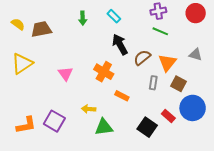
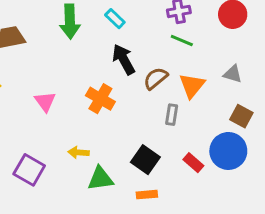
green arrow: (83, 18) -> (70, 22), size x1.6
brown square: (178, 84) -> (241, 116), moved
orange rectangle: (122, 96) -> (147, 195), moved, turned -32
black square: (147, 127) -> (145, 160), moved

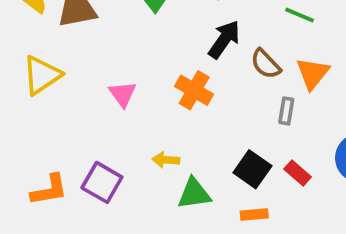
black arrow: (124, 59) -> (224, 39), turned 64
brown semicircle: (156, 78) -> (266, 64), turned -95
red rectangle: (193, 163) -> (298, 173), moved

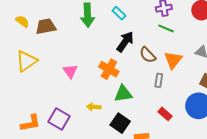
black square: (252, 169) -> (120, 123), moved
green triangle: (194, 194) -> (123, 94), moved

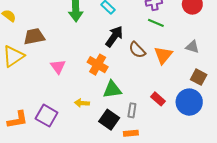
brown trapezoid: (46, 26) -> (34, 36), moved
gray rectangle: (159, 80) -> (132, 110), moved
red rectangle: (165, 114) -> (158, 99), moved

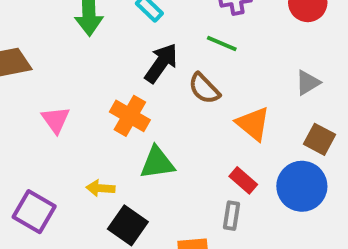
green line: (156, 23) -> (222, 44), moved
gray triangle: (192, 47) -> (308, 83), turned -48
orange triangle: (163, 55) -> (253, 124), moved, turned -30
gray rectangle: (132, 110) -> (232, 216), moved
black square: (109, 120) -> (128, 225), moved

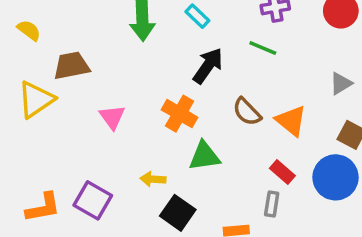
brown semicircle: (204, 89) -> (247, 112), moved

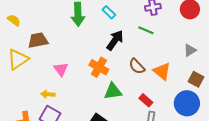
red rectangle: (282, 172) -> (146, 100), moved
yellow arrow: (153, 179) -> (48, 94), moved

